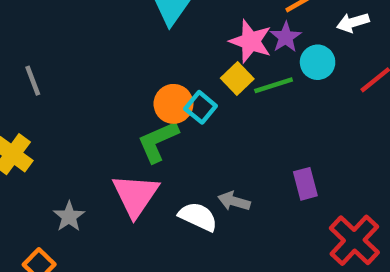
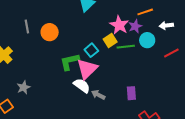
gray line: (33, 81) -> (27, 27), moved
orange circle: (173, 104) -> (50, 32), moved
pink triangle: (135, 195) -> (87, 69), moved
white semicircle: (198, 217) -> (82, 86), moved

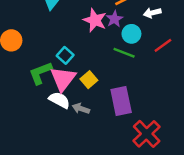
yellow square: (110, 40) -> (89, 80), moved
green line: (126, 47) -> (124, 53), moved, turned 36
purple rectangle: (131, 93) -> (121, 101), size x1.6

